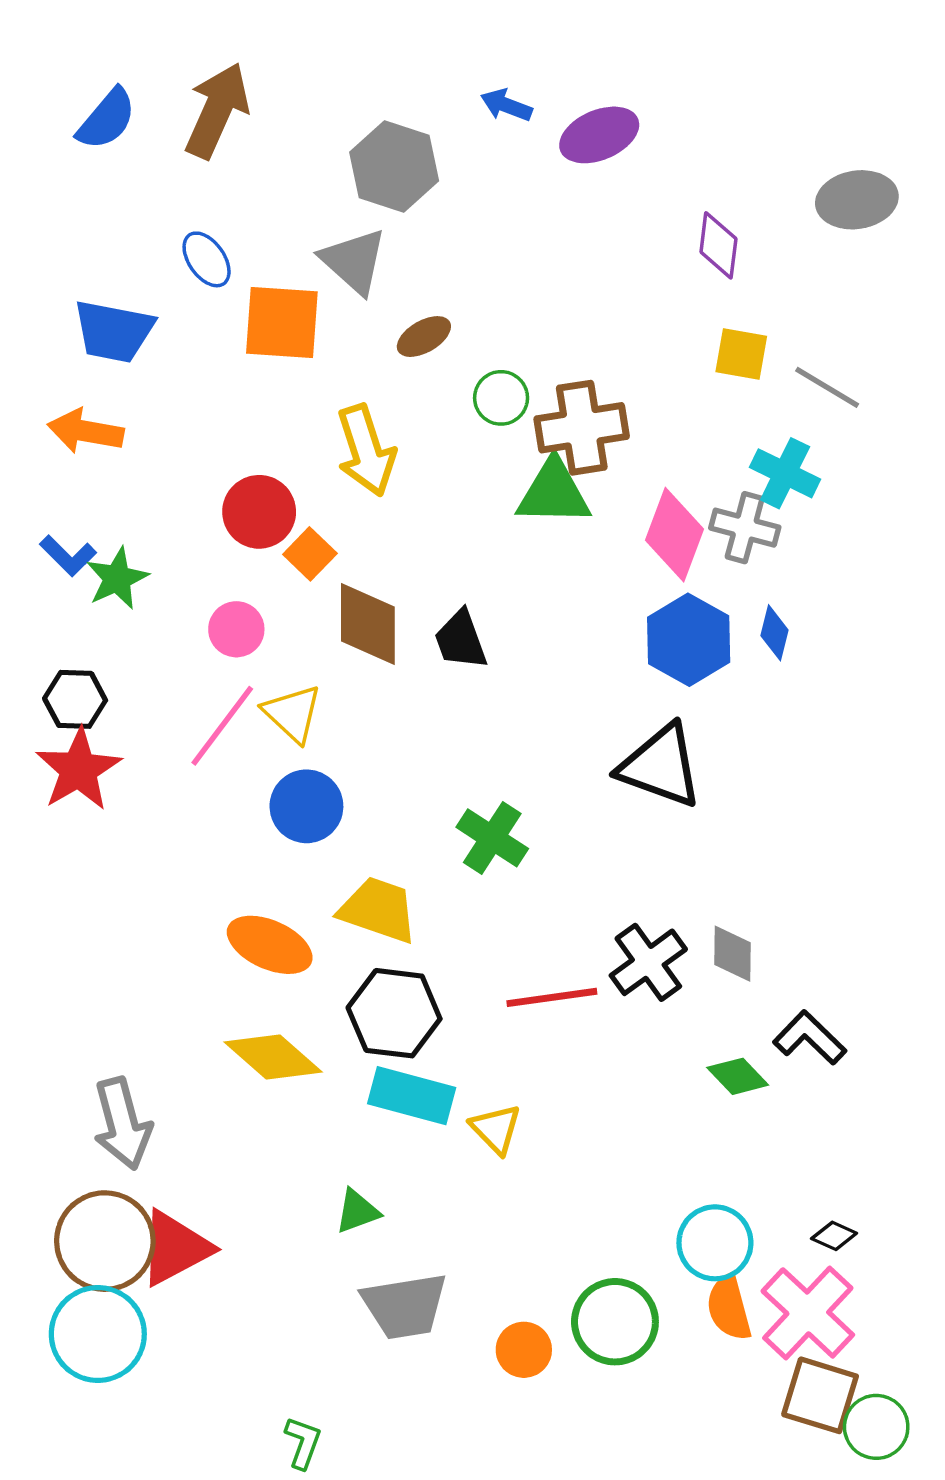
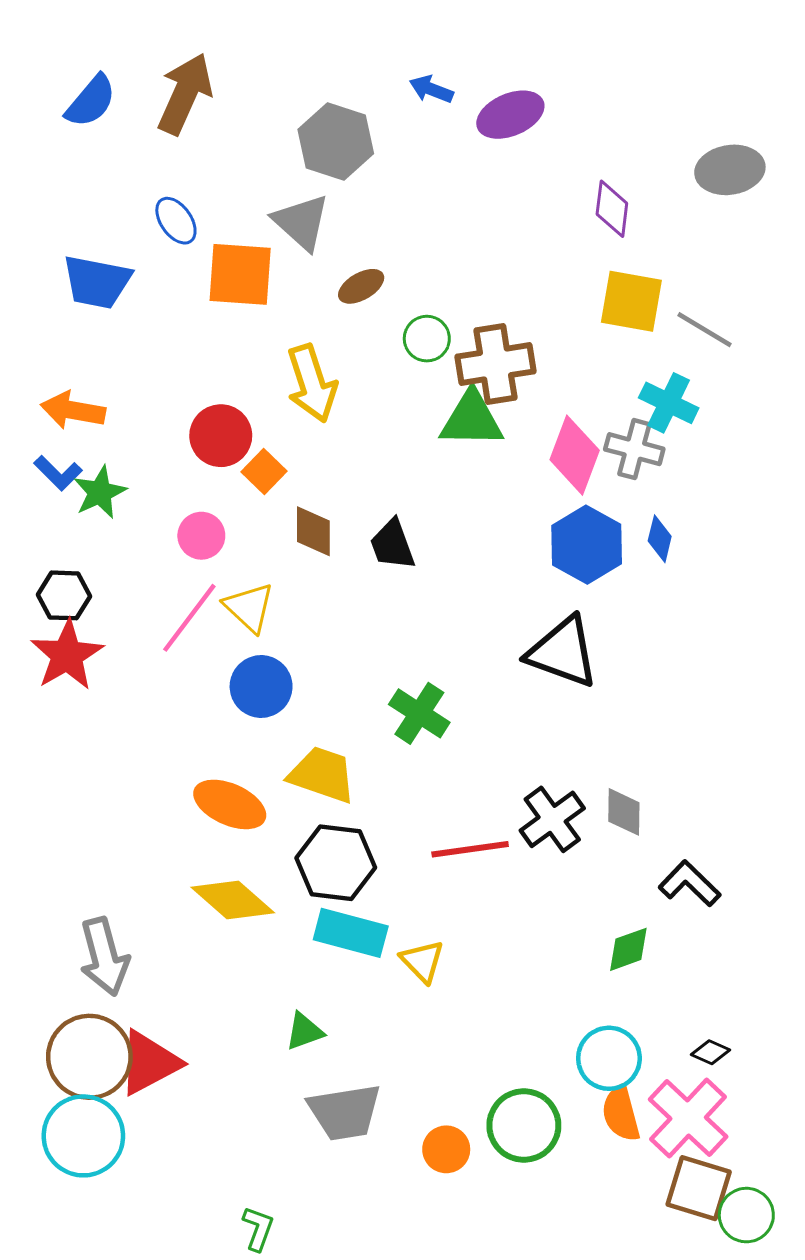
yellow square: (741, 354) -> (631, 301), size x1.4
orange arrow: (86, 431) -> (73, 410), moved
brown diamond: (368, 624) -> (313, 531), size x0.7
green diamond: (738, 1076) -> (628, 949), moved, turned -66

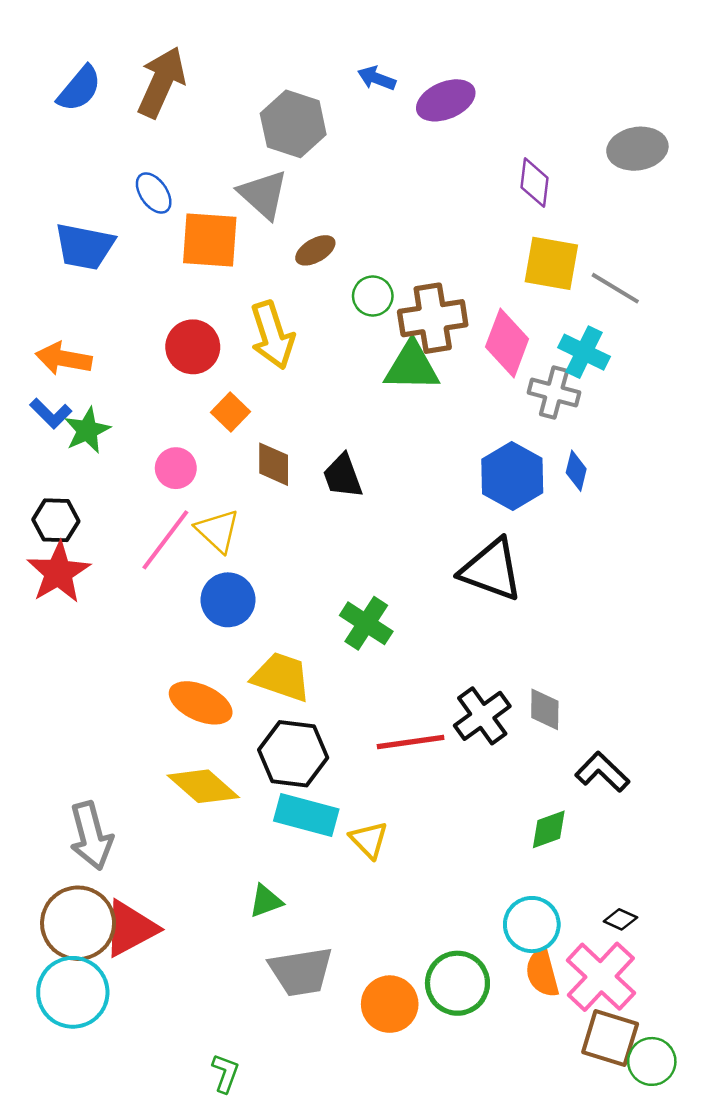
red circle: (221, 436) -> (193, 347), moved
pink diamond: (575, 455) -> (507, 343), moved
orange circle: (446, 1149) -> (390, 1004), size x1.4

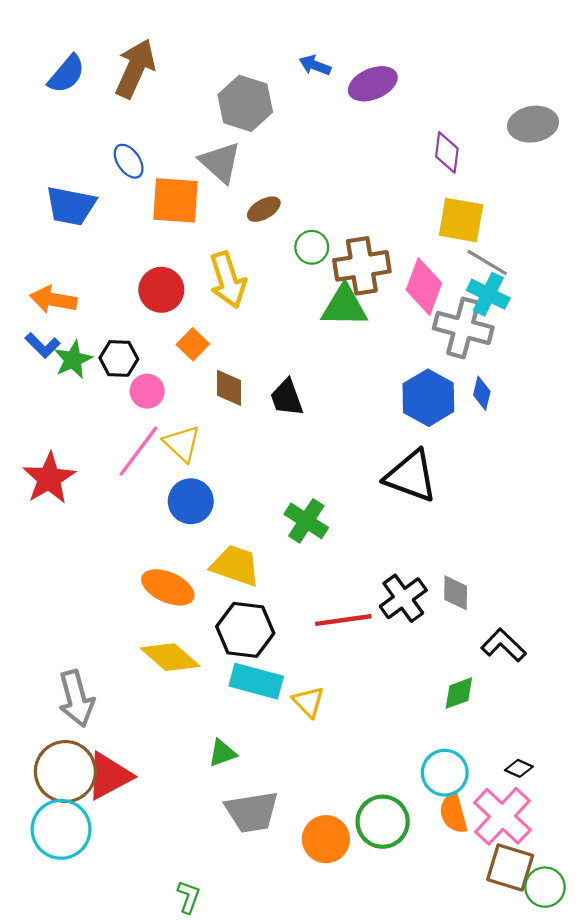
gray line: (615, 288) -> (487, 263), moved
gray cross: (554, 393) -> (463, 328), size x1.4
black hexagon: (56, 520) -> (119, 358), moved

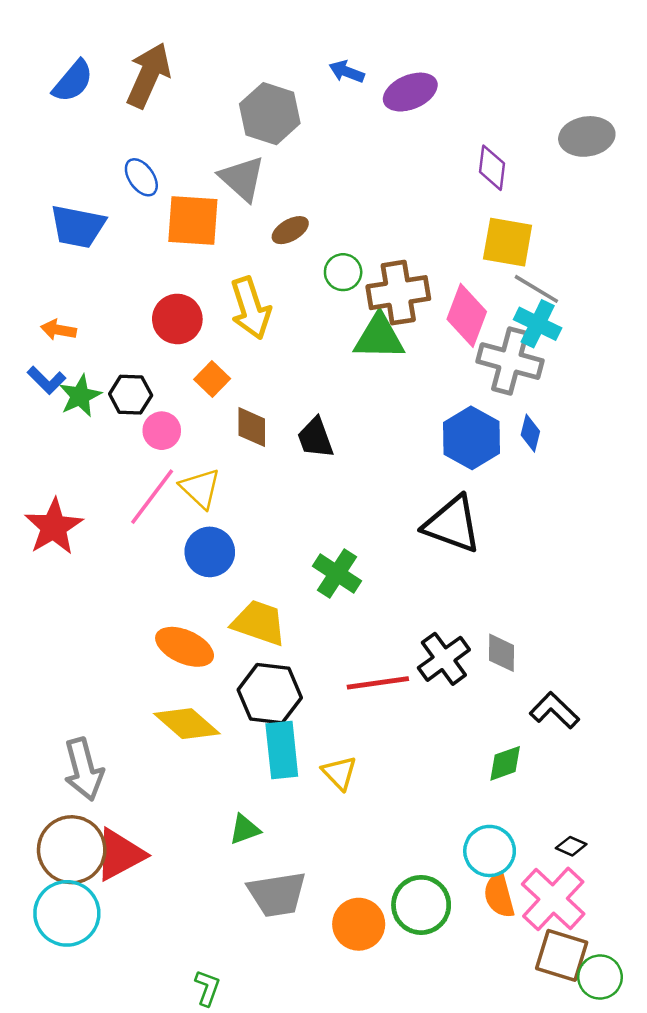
orange arrow: (53, 300) -> (58, 330), size x0.7
cyan rectangle: (256, 681) -> (282, 750), turned 69

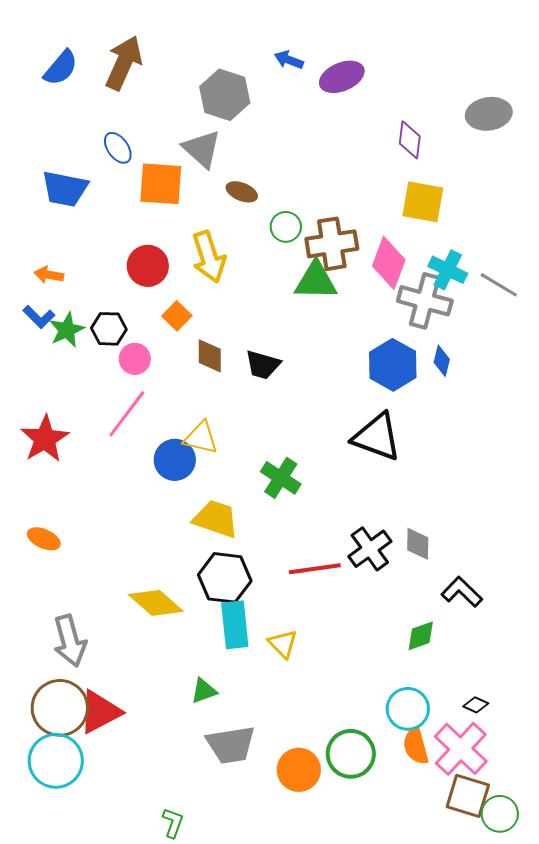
brown ellipse: (290, 230) -> (242, 192), turned 52
gray line: (536, 289) -> (499, 285), moved
black trapezoid: (315, 438) -> (263, 365), turned -54
yellow triangle: (200, 488) -> (201, 438), moved, turned -30
orange ellipse: (185, 647) -> (44, 539), moved, size x0.7

